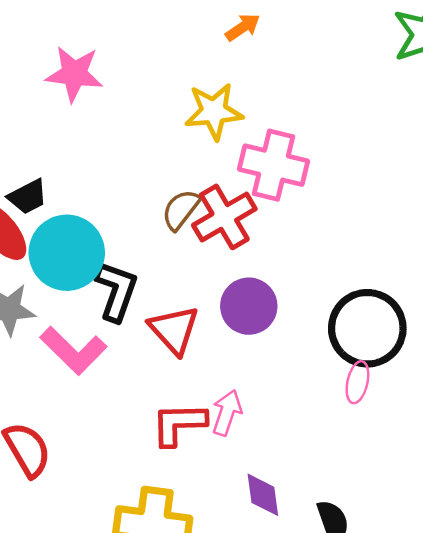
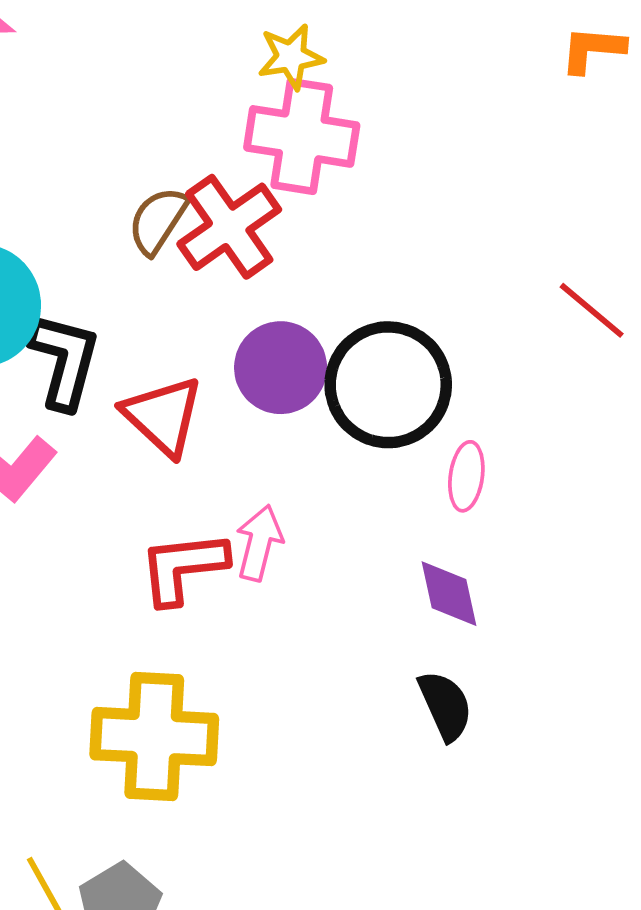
yellow star: (214, 111) -> (291, 57), moved, size x0.7
black circle: (367, 328) -> (388, 385), moved
purple diamond: (263, 495) -> (449, 594), moved

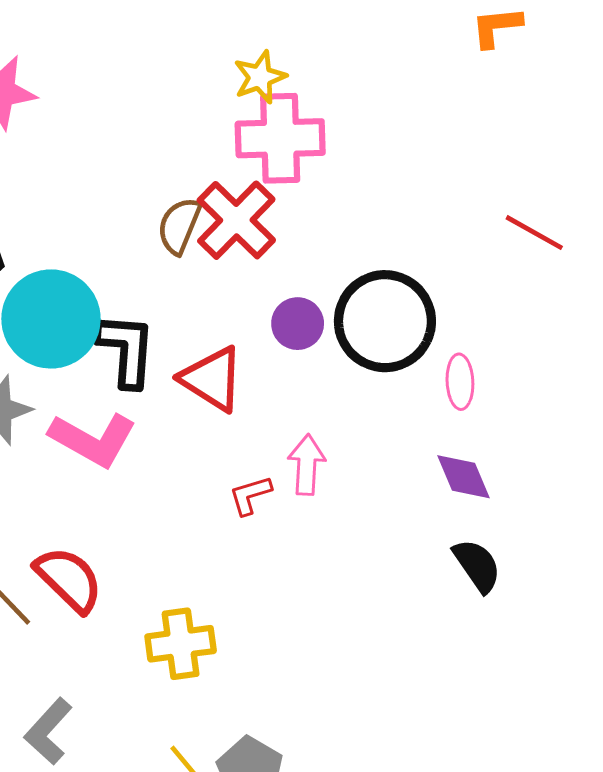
purple circle: (281, 368) -> (298, 324), size x0.7
red L-shape: (183, 567) -> (250, 495), size x0.6
yellow cross: (154, 737) -> (181, 644), moved, size x0.7

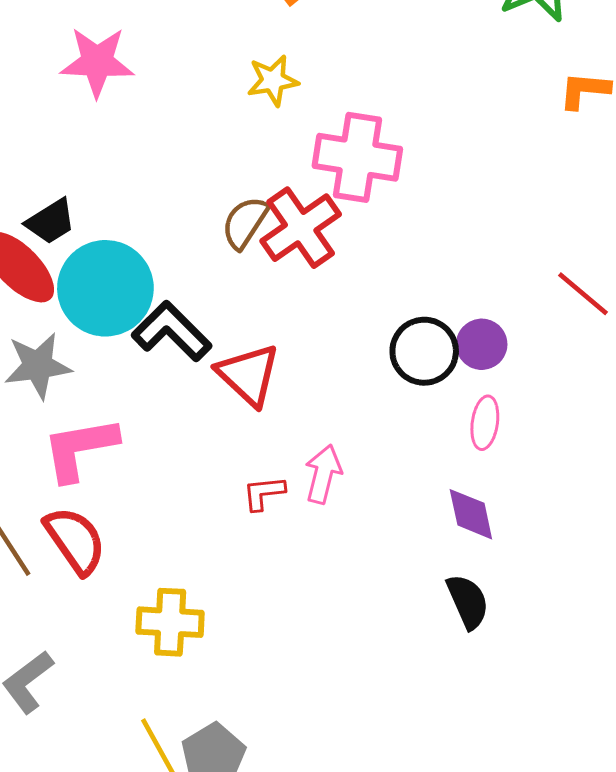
yellow star: (260, 77) -> (273, 80), moved
black circle: (385, 321) -> (424, 351), size x0.7
purple circle: (298, 324) -> (482, 344), moved
black L-shape: (126, 350) -> (172, 331), turned -60
pink L-shape: (93, 439) -> (80, 449), moved, turned 130

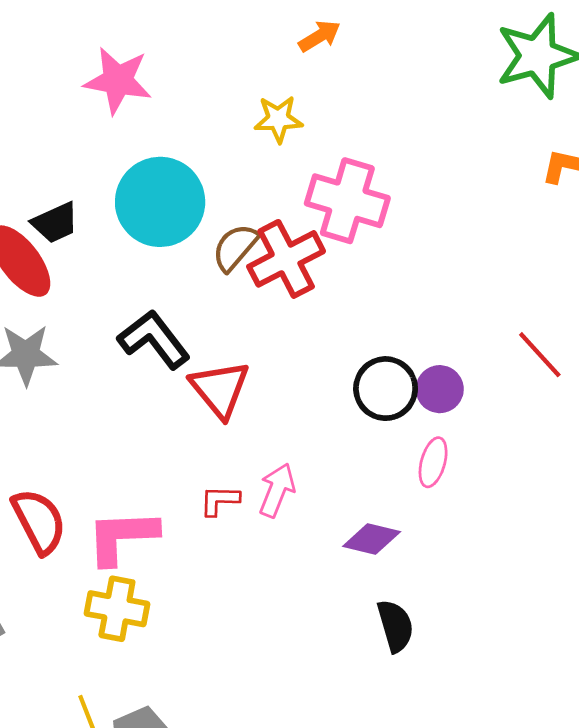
cyan circle: (105, 288) -> (160, 202), moved
pink L-shape: (80, 449) -> (122, 537), moved
purple diamond: (471, 514) -> (372, 539), moved, turned -72

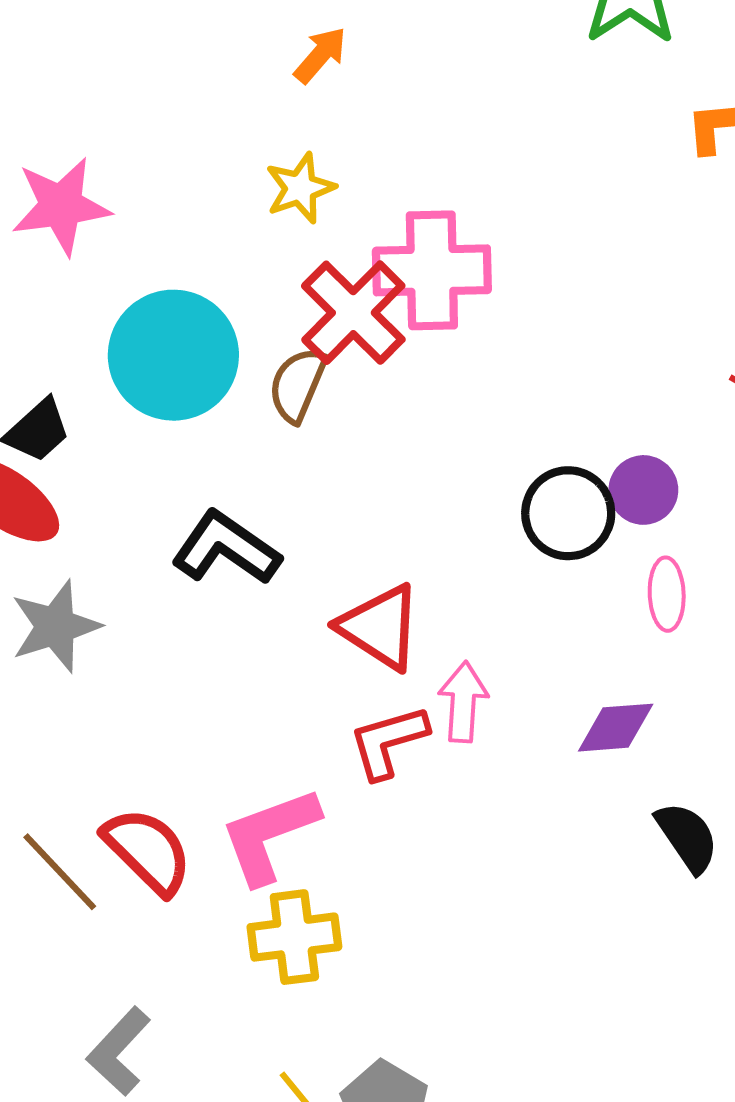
red cross: (286, 259) -> (353, 313), moved
red triangle: (220, 389) -> (380, 627), moved
red L-shape: (220, 500) -> (388, 742), size x1.4

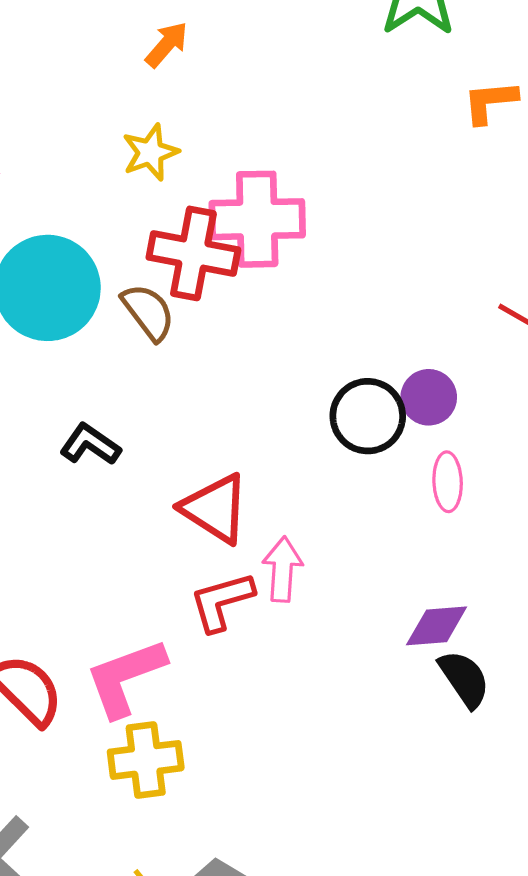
red cross: (353, 313) -> (193, 253), turned -34
brown semicircle: (298, 385) -> (148, 312), turned 120
black L-shape: (226, 548) -> (90, 444), size x0.7
purple diamond: (616, 728) -> (437, 626), moved

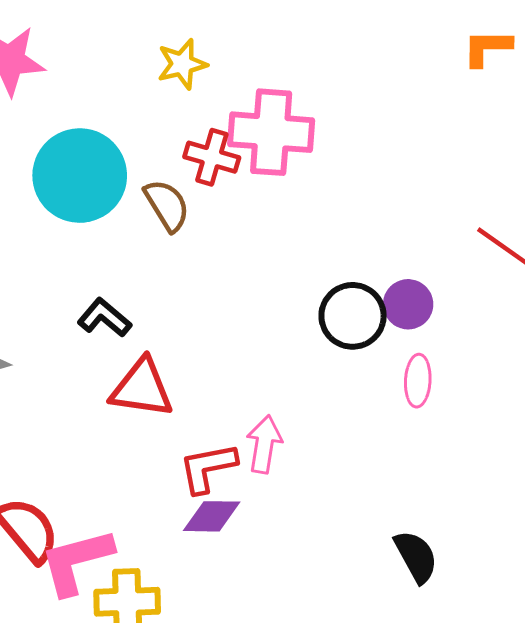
red cross: (193, 253) -> (212, 157), size x0.7
red triangle: (215, 509) -> (142, 388), moved, turned -30
purple diamond: (437, 626) -> (212, 516), moved
pink L-shape: (125, 677) -> (76, 561), moved

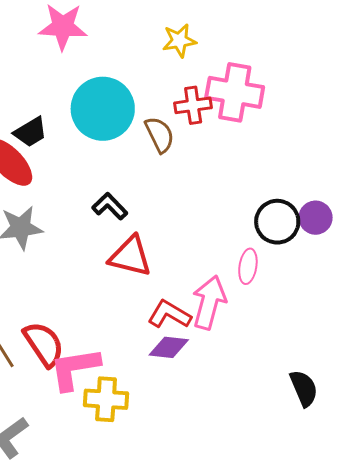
red cross: (212, 157) -> (193, 105), turned -30
pink ellipse: (418, 381) -> (248, 266), moved
pink arrow: (264, 444) -> (209, 302), size x1.4
red L-shape: (208, 468) -> (169, 314), turned 36

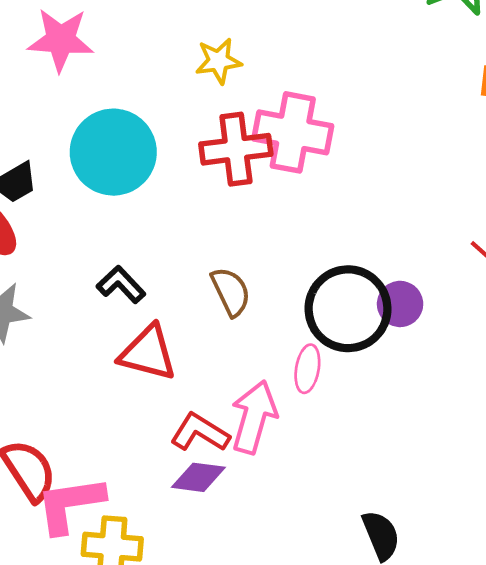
red cross: (193, 105) -> (236, 149), size x1.4
brown semicircle: (159, 135) -> (231, 292), moved
black circle: (277, 222) -> (348, 309), size x1.4

